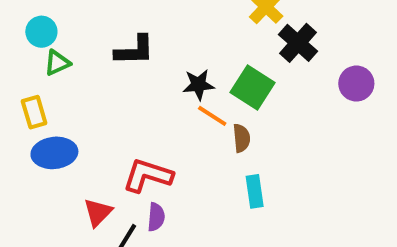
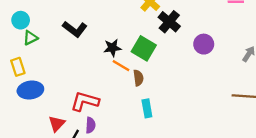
black L-shape: (134, 50) -> (75, 29), turned 40

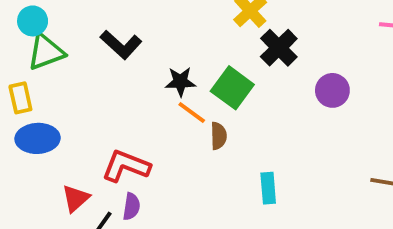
green triangle: (30, 38) -> (46, 52), size x1.5
cyan rectangle: (147, 108) -> (268, 188), moved

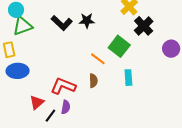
black star: (180, 82) -> (87, 21), moved
brown semicircle: (219, 136) -> (93, 81), moved
cyan rectangle: (268, 188) -> (128, 78), moved

